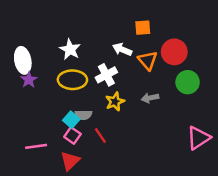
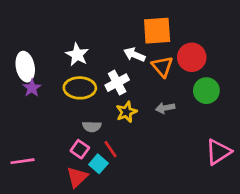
orange square: (143, 28) -> (157, 31), size x1.6
cyan square: (71, 120) -> (98, 164), moved
pink line: (36, 146) -> (23, 161), moved

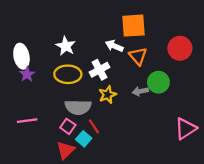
red circle: (192, 57) -> (180, 48), moved
green circle: (206, 91) -> (158, 82), moved
gray semicircle: (92, 127) -> (78, 107), size x1.6
pink line: (23, 161) -> (27, 121), moved

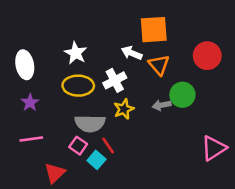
purple star: (27, 74) -> (30, 103), moved
red triangle: (66, 150) -> (55, 173), moved

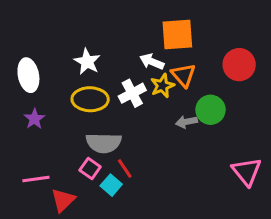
yellow star: (124, 109) -> (162, 86), moved
pink line: (31, 139) -> (36, 179), moved
pink triangle: (214, 148) -> (247, 171), turned -36

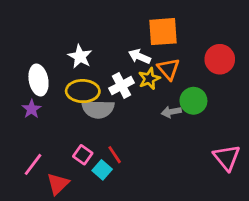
white ellipse: (28, 75) -> (38, 80), moved
gray semicircle: (104, 143) -> (98, 109), moved
pink line: (36, 179) -> (33, 164), turned -45

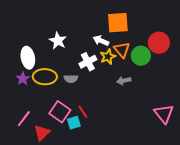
yellow ellipse: (83, 91) -> (45, 77), moved
green circle: (193, 101) -> (141, 56), moved
gray semicircle: (98, 109) -> (71, 79), size x0.6
pink square: (83, 155) -> (60, 112), size x1.5
cyan square: (102, 170) -> (74, 123), turned 32

